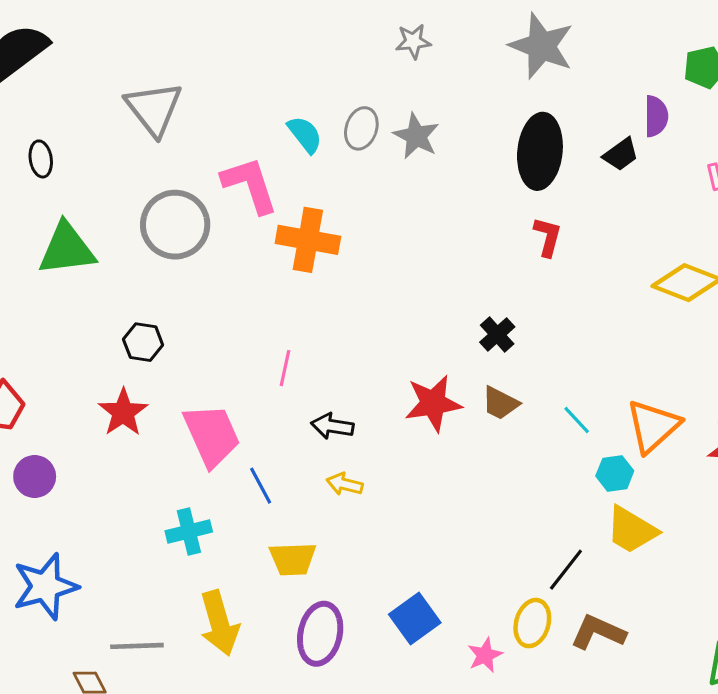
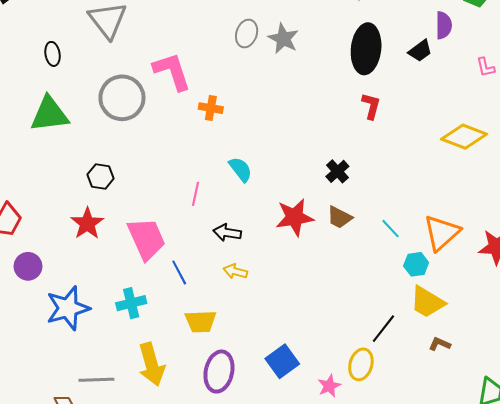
cyan semicircle: (305, 135) -> (240, 169), moved
black ellipse: (41, 159) -> (53, 54), moved
orange cross: (308, 240) -> (211, 108), size x0.6
blue star: (45, 586) -> (68, 308), moved
brown L-shape: (598, 632) -> (440, 344), moved, size x0.6

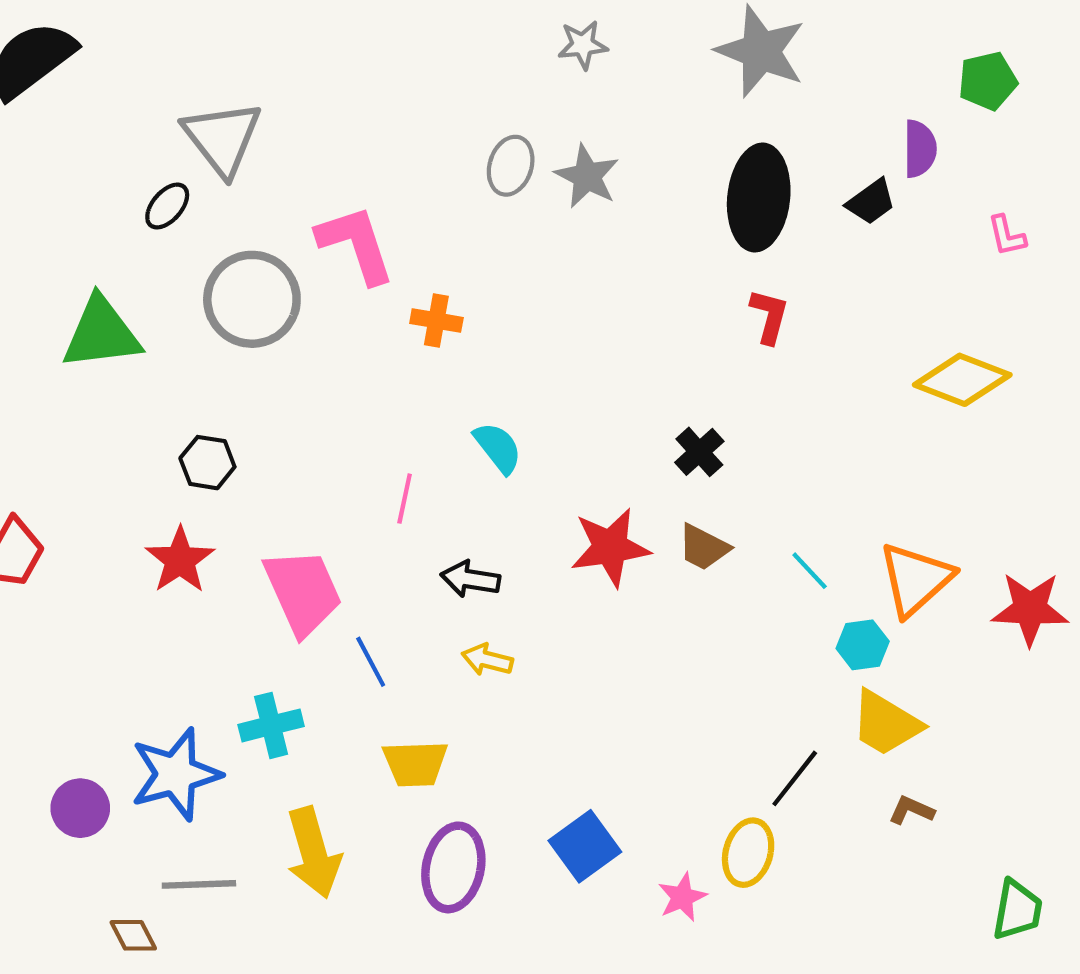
black ellipse: (53, 54) -> (167, 206), moved, turned 50
purple circle: (28, 266) -> (80, 808), moved
blue star: (68, 308) -> (176, 774), moved

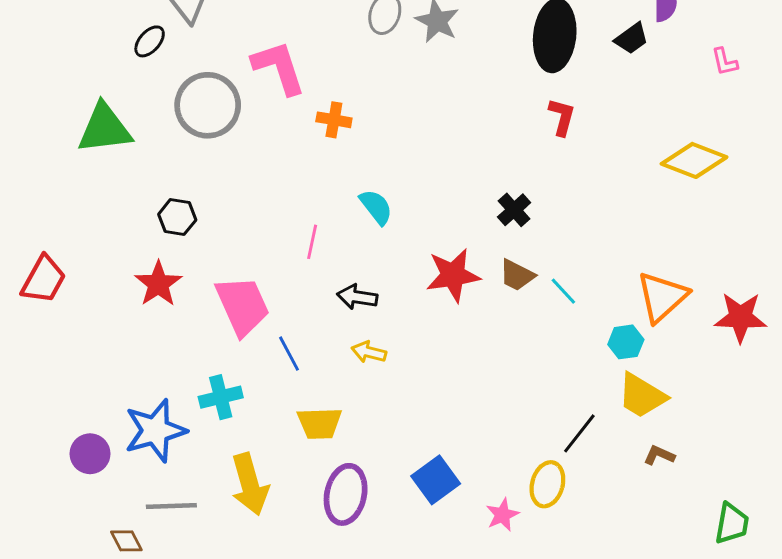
cyan line: (810, 571) -> (563, 291), moved

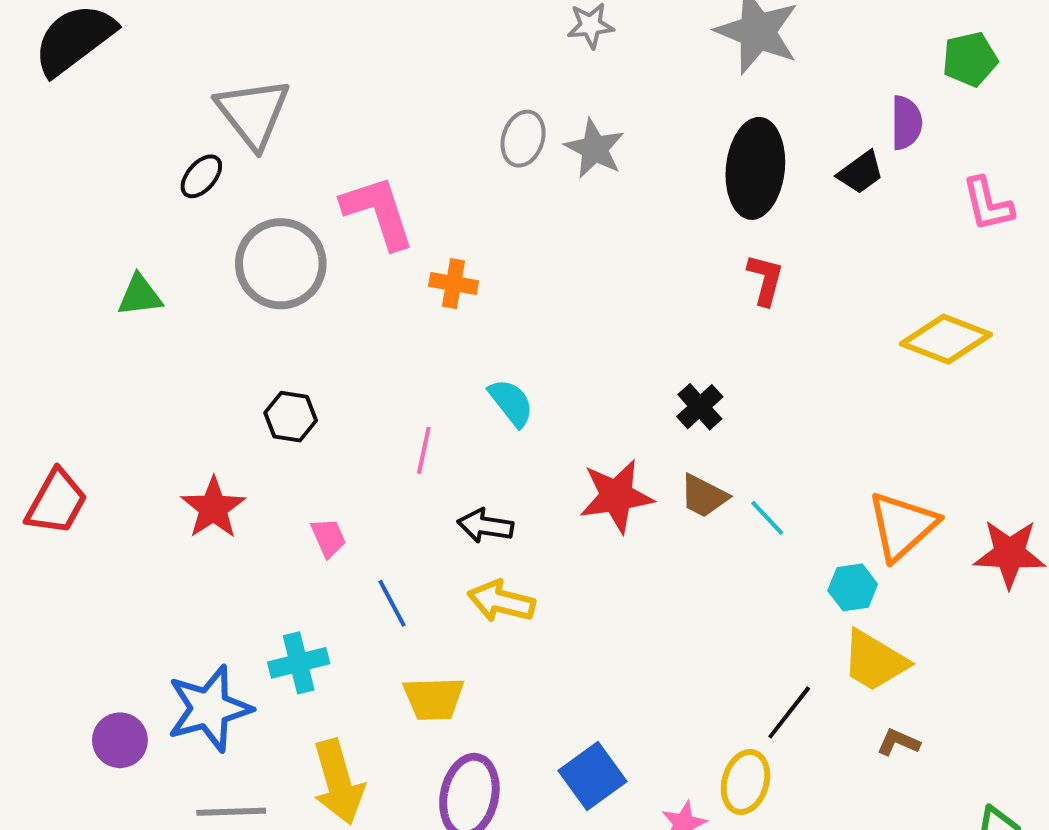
pink L-shape: (725, 62) -> (988, 204), size x1.4
green triangle: (105, 129) -> (140, 295), size x0.6
black hexagon: (177, 217) -> (291, 417), moved
pink trapezoid: (242, 306) -> (328, 538), size x0.5
yellow arrow: (369, 352) -> (501, 601), size x1.4

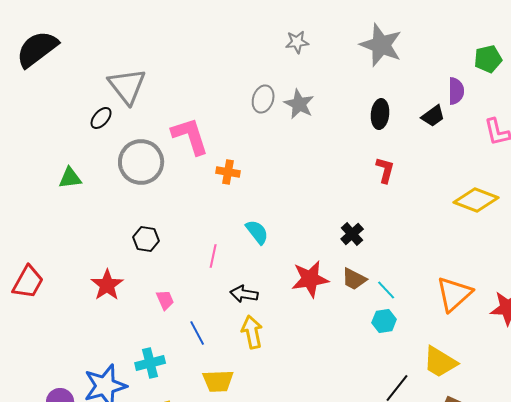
black ellipse: (755, 168) -> (380, 114), size x0.6
cyan hexagon: (853, 587) -> (384, 321), moved
yellow arrow: (501, 601) -> (252, 332), turned 64

